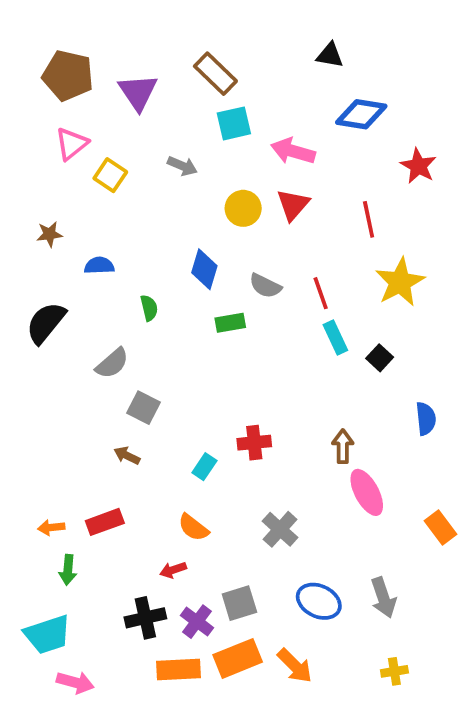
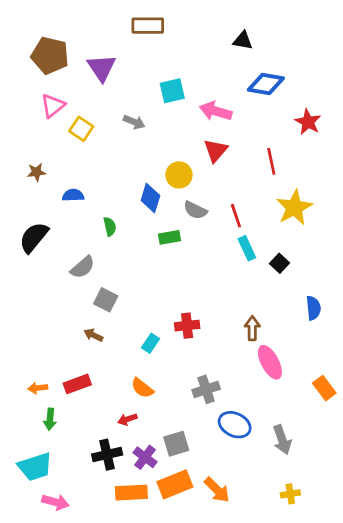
brown rectangle: (215, 74) -> (148, 26), moved, turned -44
yellow circle: (243, 208) -> (179, 175), moved
gray cross: (280, 529) -> (206, 389), turned 30
blue ellipse: (319, 601) -> (235, 425), moved

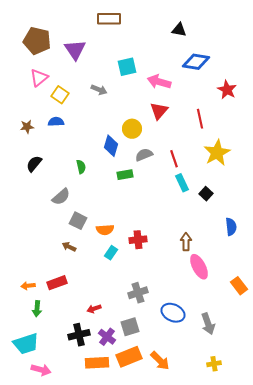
blue semicircle: (73, 195) -> (56, 122), moved
gray semicircle: (195, 210) -> (144, 155), turned 132
black semicircle: (34, 237) -> (34, 164), moved, size x0.7
orange semicircle: (142, 388) -> (105, 230), moved, turned -42
gray cross: (206, 389) -> (138, 293), moved

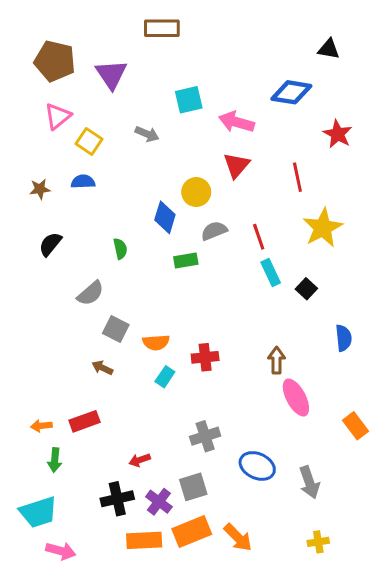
black triangle: (179, 30) -> (329, 49), moved

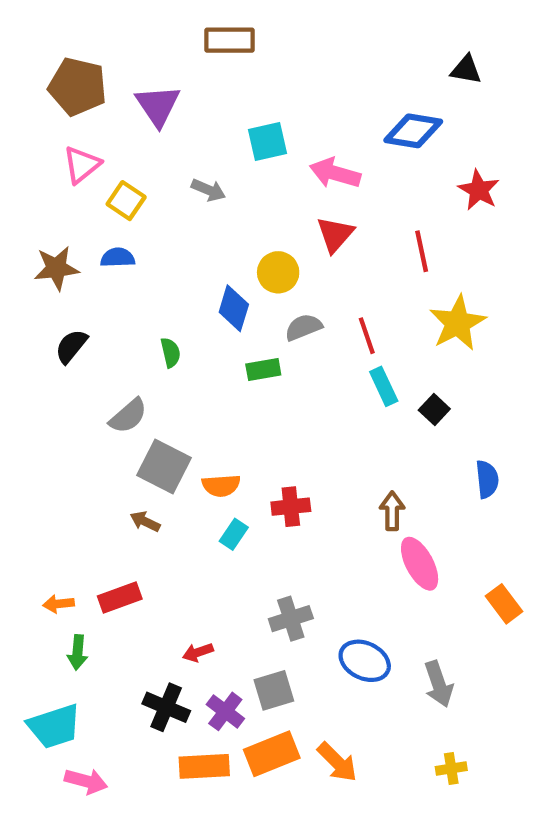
brown star: (40, 189) -> (56, 268), size x1.5
gray square: (116, 329) -> (164, 467), size x1.4
black cross: (117, 499) -> (166, 707), turned 36

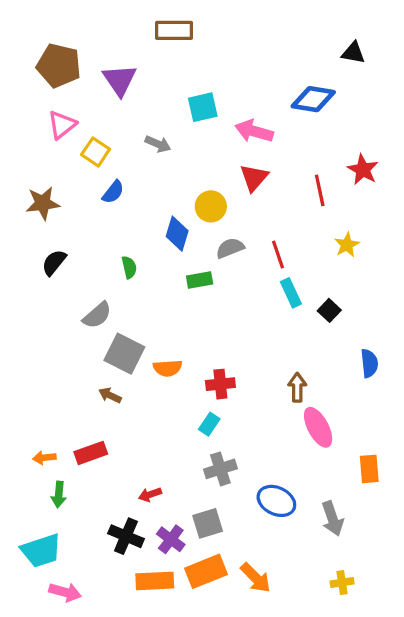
red star: (479, 190) -> (363, 170), moved
blue semicircle: (118, 258) -> (113, 192), moved, turned 130
yellow star: (458, 323) -> (347, 245), size x0.6
cyan rectangle: (234, 534) -> (209, 424), moved
orange rectangle: (504, 604) -> (369, 469), moved, turned 32

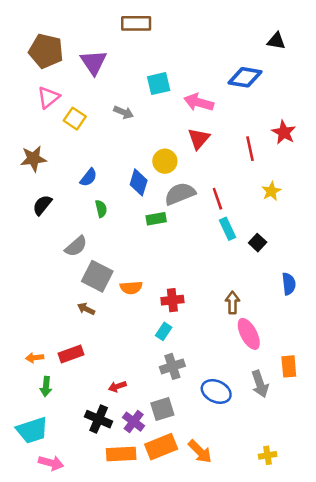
blue semicircle: (113, 192) -> (89, 177), moved
gray semicircle: (230, 248) -> (180, 194), size x1.4
gray arrow: (332, 519) -> (260, 384), moved

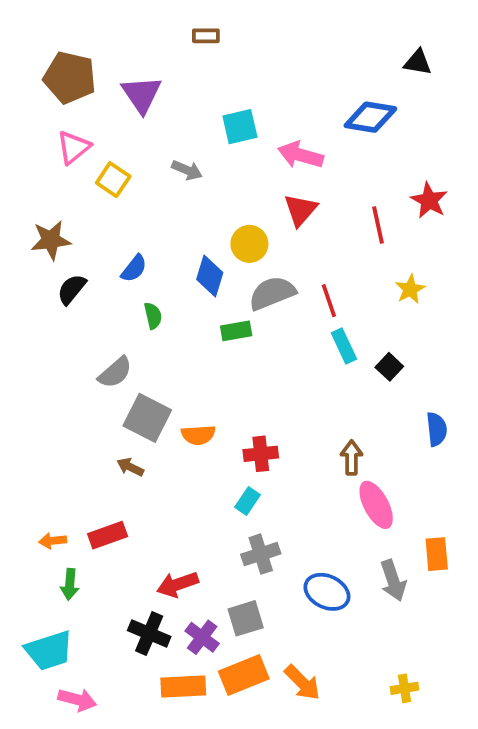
brown rectangle: (136, 23) -> (206, 36), size x0.6
black semicircle: (42, 205) -> (72, 289), moved
red arrow: (117, 386) -> (178, 584), size x1.5

